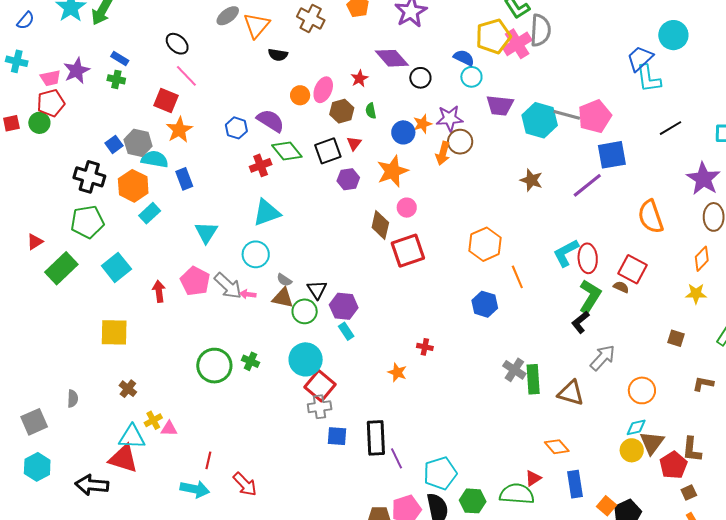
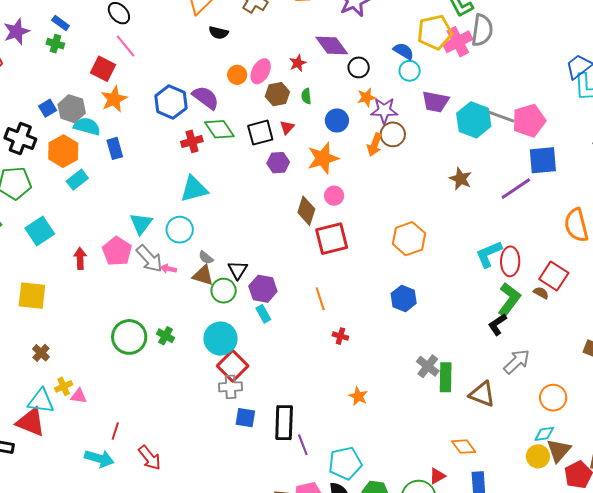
orange star: (422, 124) -> (367, 97), moved
blue hexagon: (236, 128) -> (171, 102), size x1.5
cyan triangle: (206, 232) -> (141, 224), moved
orange line: (517, 277) -> (320, 299), moved
orange star: (397, 372) -> (358, 396), moved

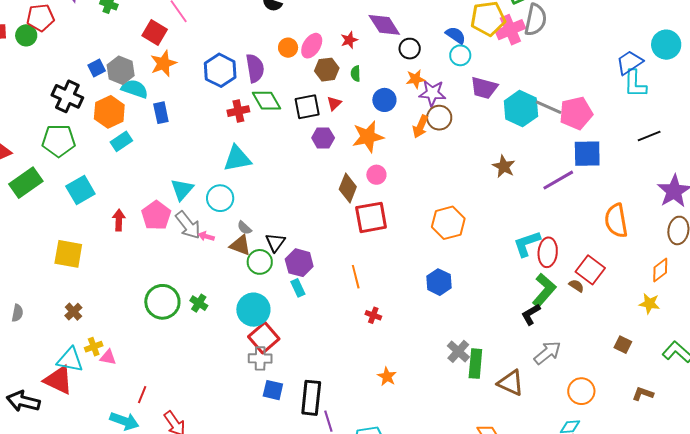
purple semicircle: (206, 98) -> (255, 68), turned 40

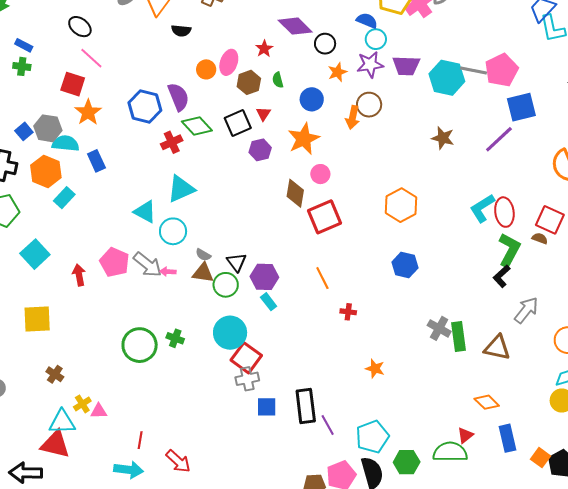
purple star: (432, 93) -> (370, 64), moved
cyan triangle: (182, 189) -> (145, 212), moved, turned -30

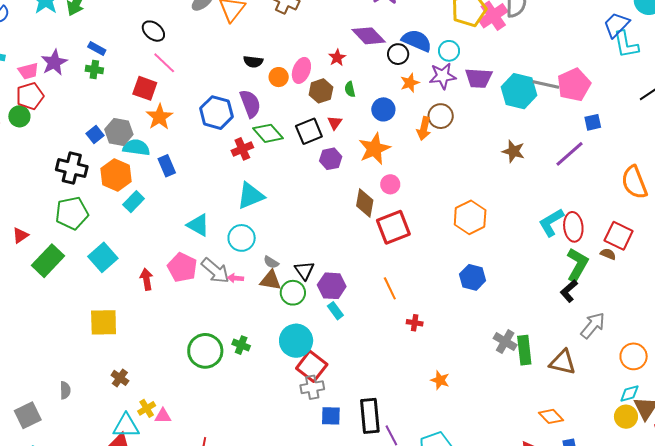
blue semicircle: (367, 21) -> (417, 41), moved, size x1.4
black semicircle: (181, 31) -> (253, 62), moved
blue square: (521, 107) -> (593, 122), size x0.6
cyan triangle: (145, 212) -> (198, 225), moved

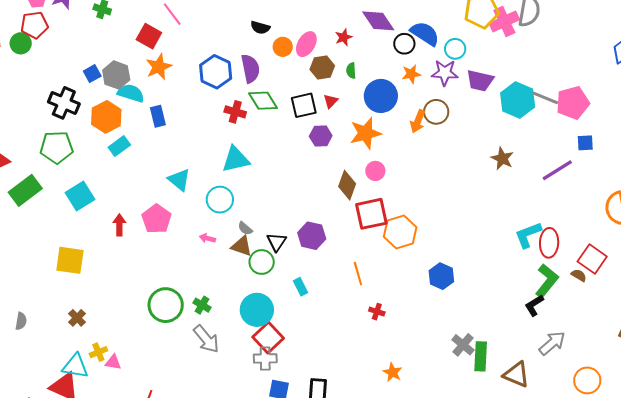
blue circle: (383, 109) -> (381, 96), size x1.4
red cross: (242, 149) -> (235, 112), turned 30
orange hexagon: (470, 217) -> (400, 232), moved
gray arrow: (215, 271) -> (206, 339), moved
purple hexagon: (332, 286) -> (312, 236), moved

